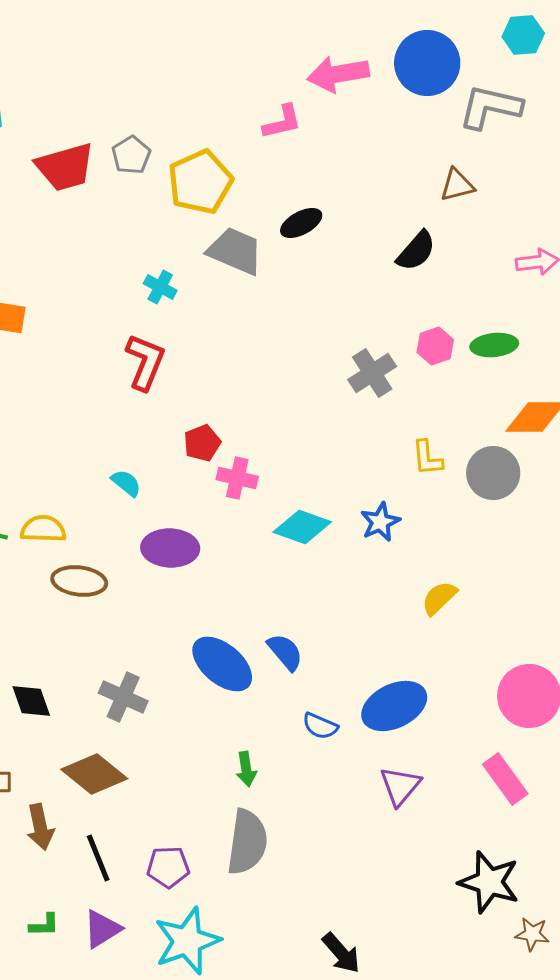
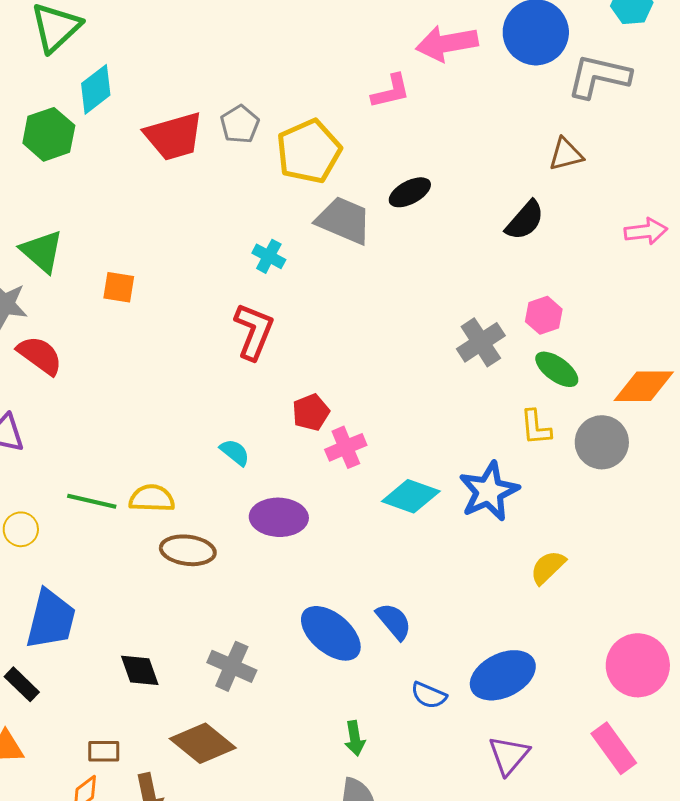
green ellipse: (494, 345) -> (557, 369), moved, turned 42
pink cross: (237, 478) -> (346, 447), turned -36
blue star: (380, 522) -> (489, 491), size x1.5

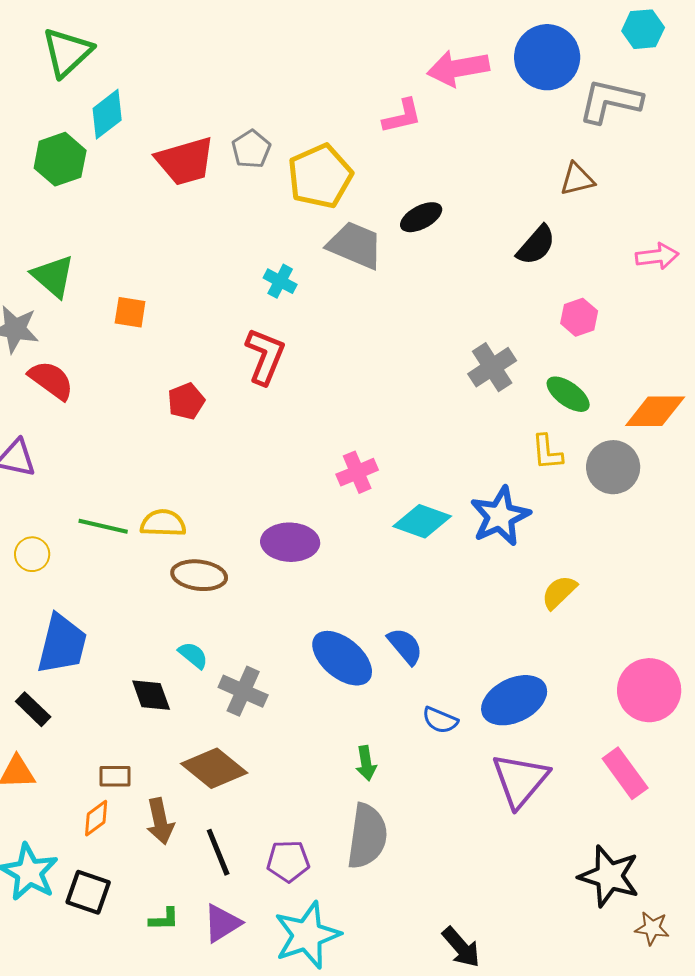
pink hexagon: (544, 315) -> (579, 317), moved
red pentagon: (311, 412) -> (186, 401), moved
cyan semicircle: (235, 452) -> (193, 655), moved
purple triangle: (509, 755) -> (520, 780), size x1.4

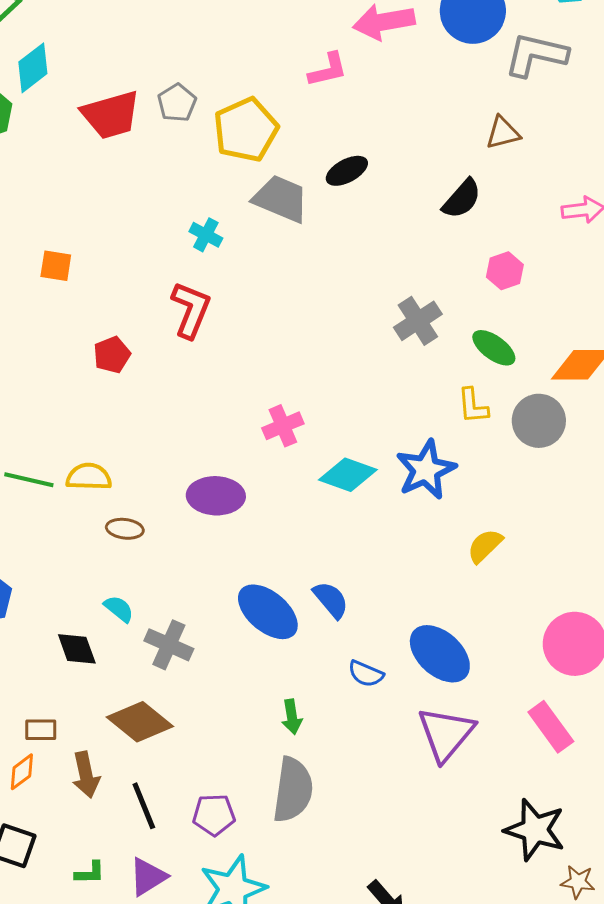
brown ellipse: (199, 575) -> (125, 529), size x0.7
blue ellipse: (514, 700) -> (440, 654), turned 68

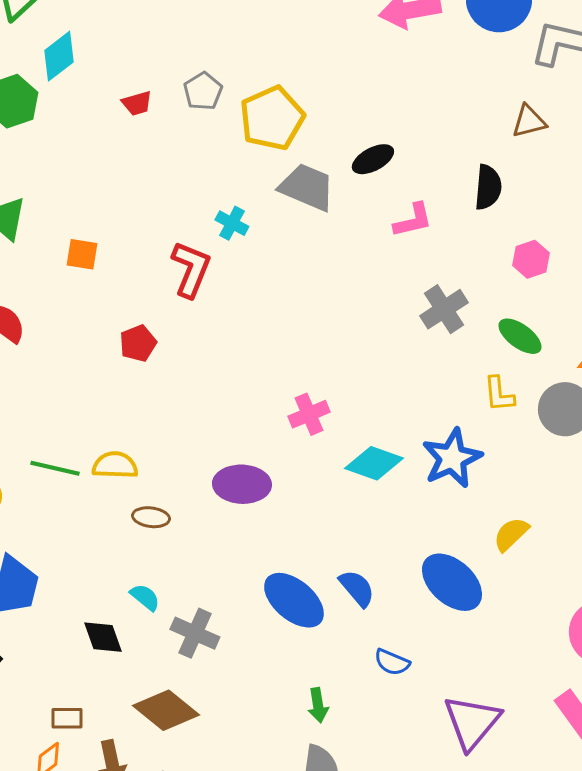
pink L-shape: (328, 70) -> (413, 220), moved
red trapezoid: (111, 115) -> (137, 103), size x0.5
black semicircle: (462, 199) -> (488, 187), turned -36
red L-shape: (191, 310) -> (191, 269), moved
blue ellipse: (440, 654) -> (452, 582), moved

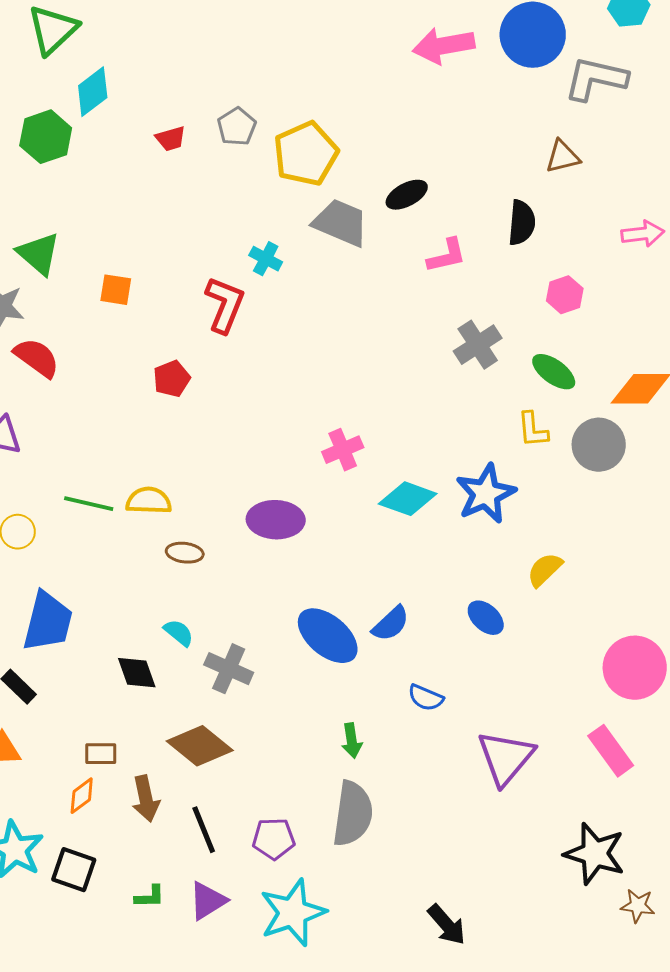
blue ellipse: (452, 582) -> (486, 618), size x0.6
blue semicircle: (357, 588) -> (391, 624), turned 87

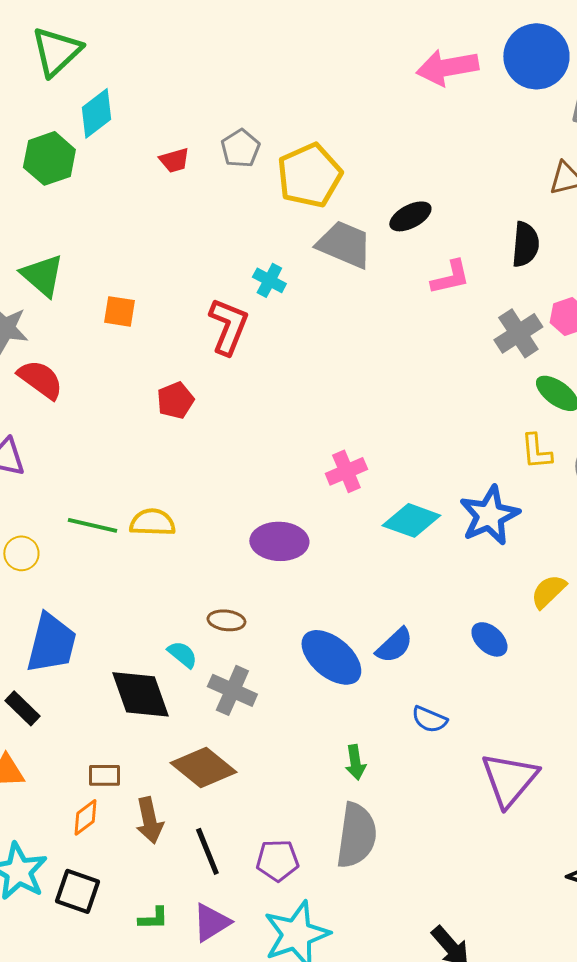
gray cross: (478, 345) -> (518, 333), moved
brown ellipse: (185, 553) -> (226, 620), moved
black diamond: (137, 673) -> (140, 694), size x1.5

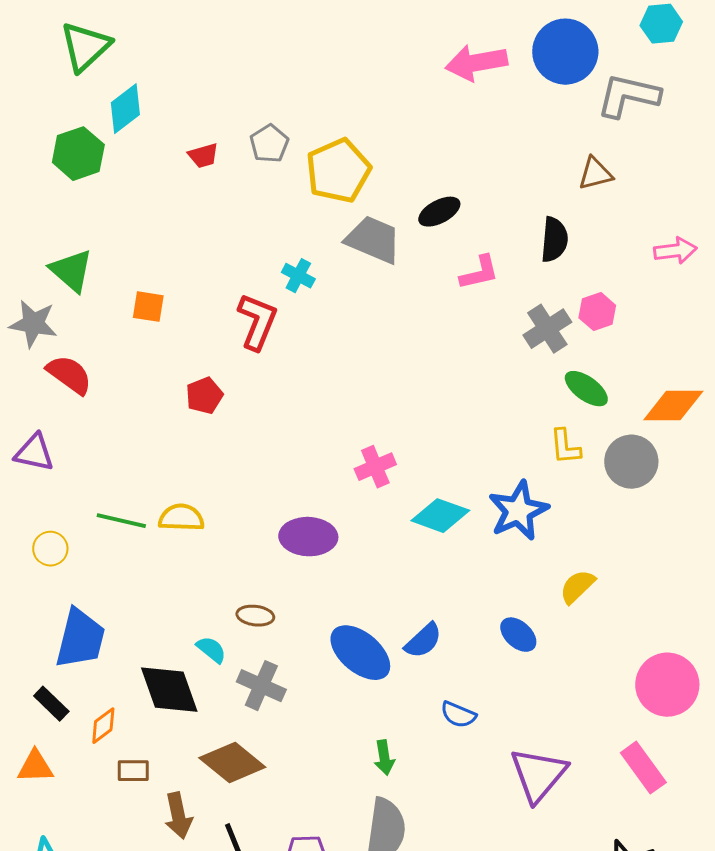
orange diamond: (85, 817) -> (103, 726), moved

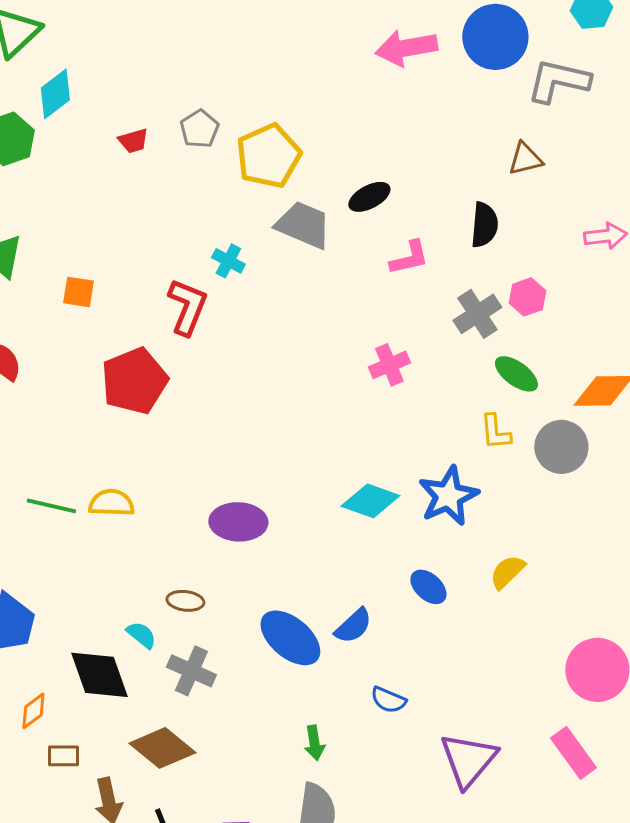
red pentagon: (204, 396) -> (134, 381), size x1.8
pink cross: (375, 467) -> (389, 365), moved
blue ellipse: (518, 635) -> (428, 587), moved

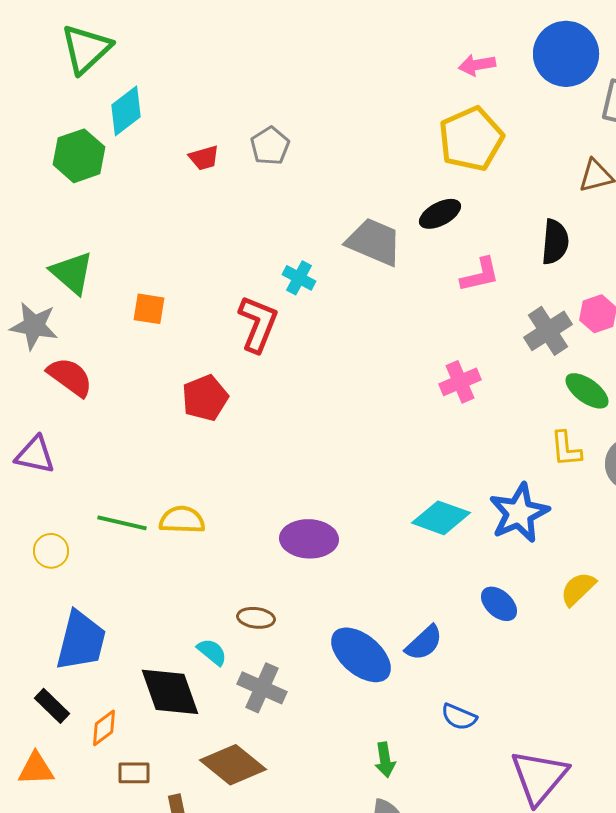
pink arrow: (406, 48) -> (477, 65), size x0.6
yellow pentagon: (268, 156) -> (471, 139), moved
red pentagon: (134, 381) -> (205, 398), size x0.7

